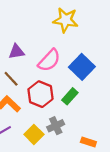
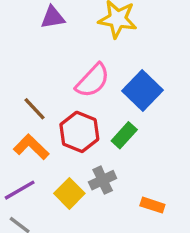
purple triangle: (17, 52) -> (53, 17), moved

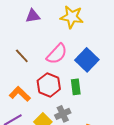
brown line: (35, 109) -> (22, 56), moved
green rectangle: (124, 135) -> (76, 87), turned -49

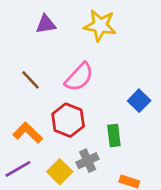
blue square: (87, 60) -> (139, 101), moved, size x0.7
green rectangle: (76, 87) -> (114, 136), moved

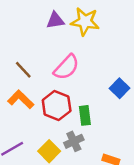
purple triangle: (46, 24) -> (55, 20), moved
orange L-shape: (28, 133) -> (21, 99), moved
green rectangle: (114, 136) -> (85, 115), moved

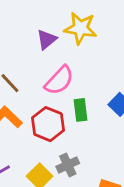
purple triangle: (55, 20) -> (47, 39), moved, turned -30
green rectangle: (85, 115) -> (80, 110), moved

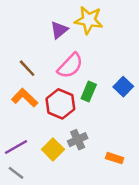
green rectangle: (80, 110) -> (89, 92), turned 30

